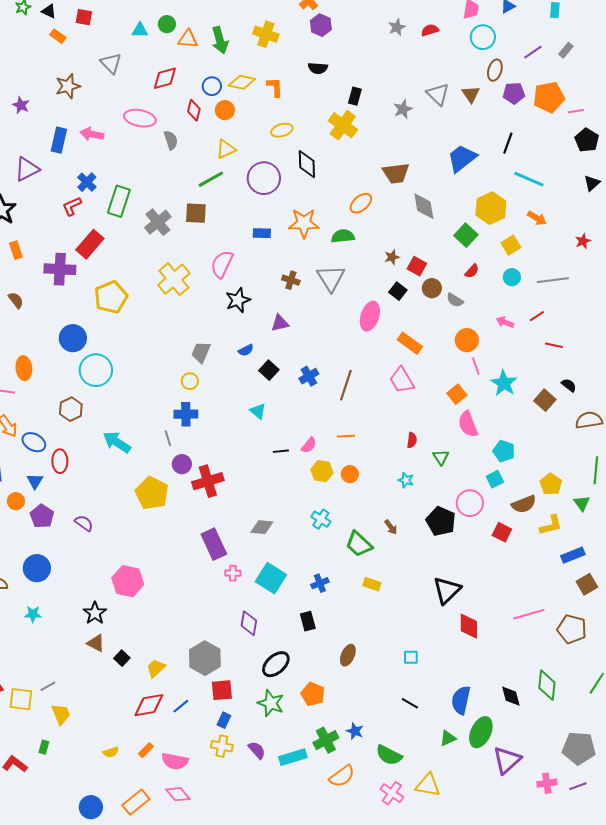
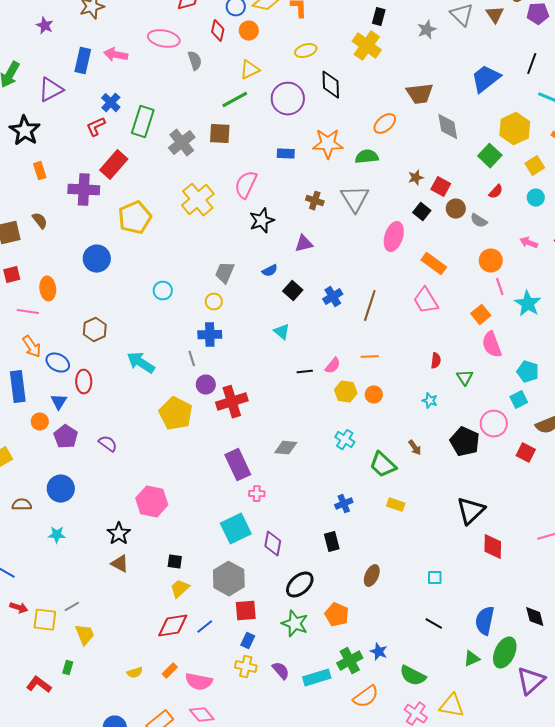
cyan circle: (96, 370) -> (163, 291), moved, size x0.6
cyan square: (271, 578) -> (236, 529), moved, turned 32
black square: (122, 658) -> (175, 562), moved, turned -35

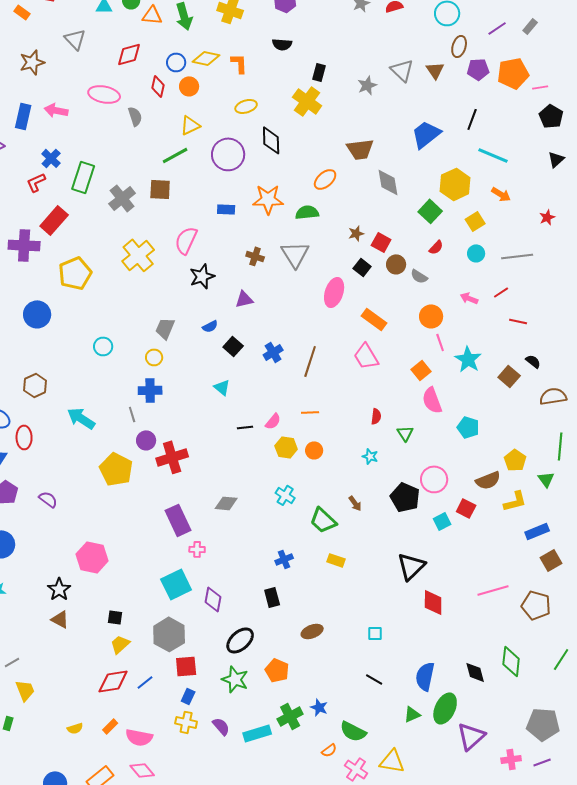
cyan square: (519, 400) -> (442, 521), moved
brown ellipse: (372, 576) -> (312, 631), turned 45
orange semicircle: (366, 697) -> (329, 750), moved, size x0.6

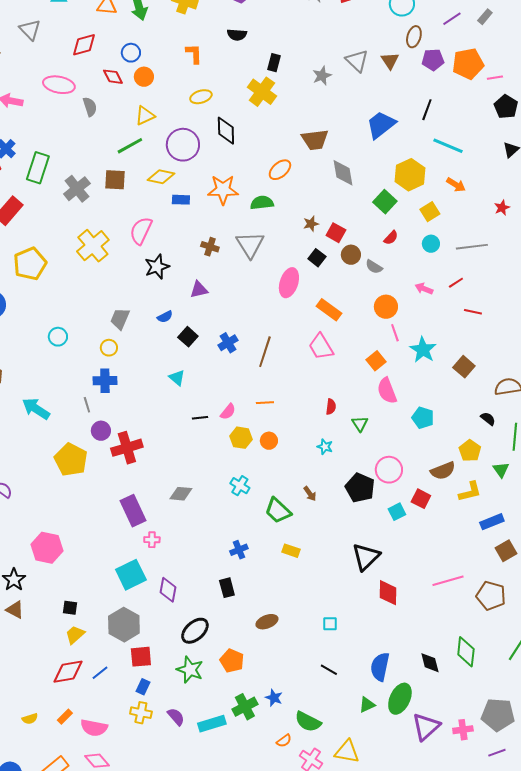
yellow diamond: (206, 58) -> (161, 177), moved
red diamond: (158, 86) -> (113, 77), turned -40
black semicircle: (533, 361) -> (488, 419), moved
pink cross: (511, 759) -> (463, 730), moved

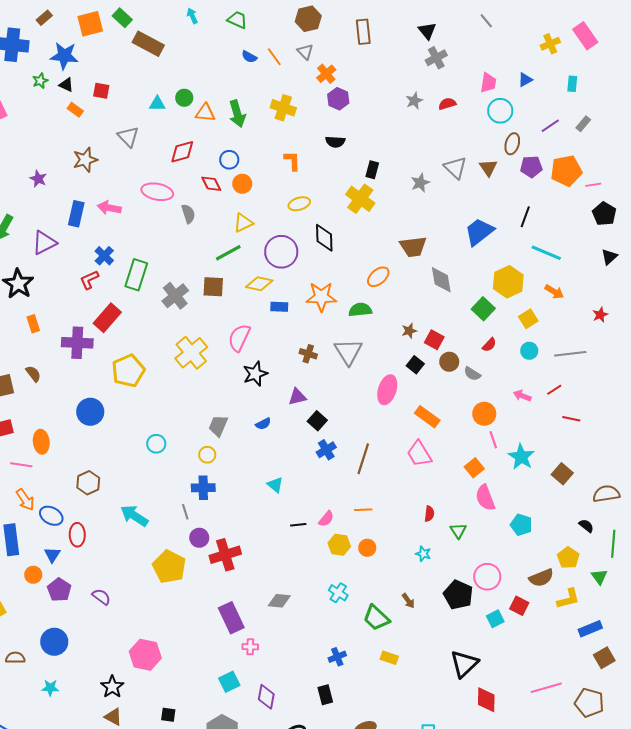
black square: (188, 337) -> (317, 421), moved
cyan square: (131, 575) -> (229, 682), size x0.7

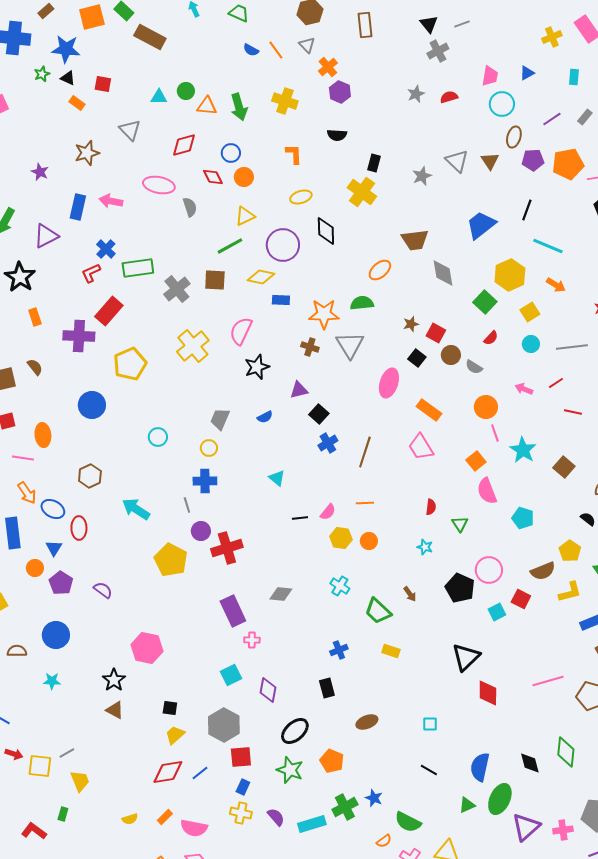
gray line: (486, 21) -> (462, 24), moved, turned -70
green rectangle: (136, 275) -> (138, 268), turned 64
orange star: (321, 297) -> (324, 314), moved

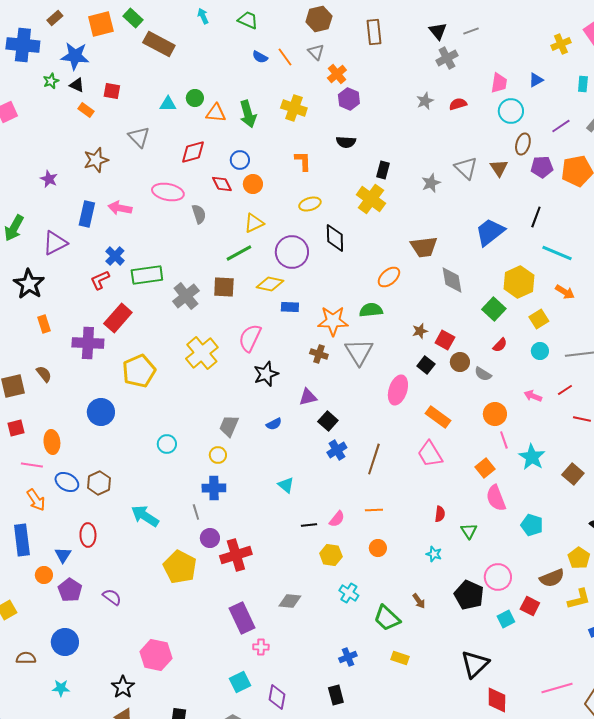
blue ellipse: (53, 509) -> (67, 482), moved
yellow hexagon: (341, 538) -> (331, 555), moved

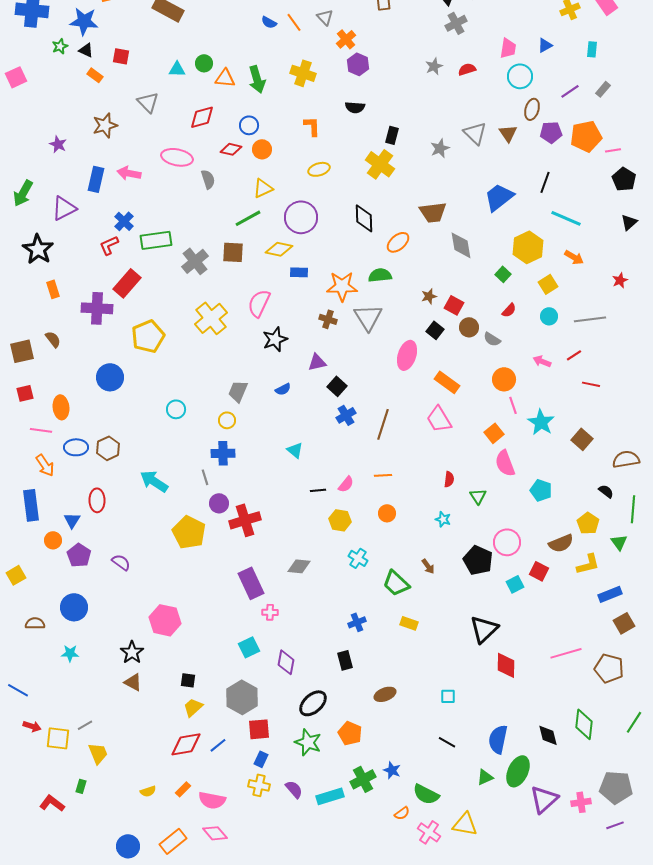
red diamond: (222, 184) -> (231, 149), turned -50
black diamond: (335, 238) -> (364, 218), moved
green square: (494, 309) -> (503, 274), size x0.7
blue ellipse: (67, 482) -> (76, 447), turned -30

